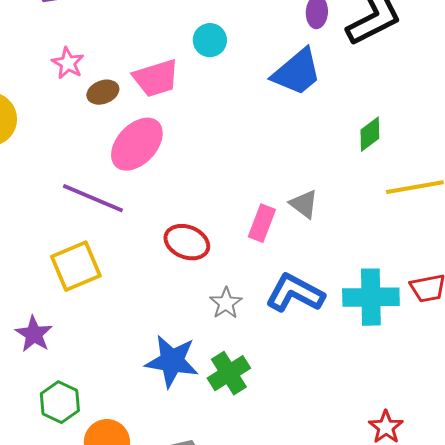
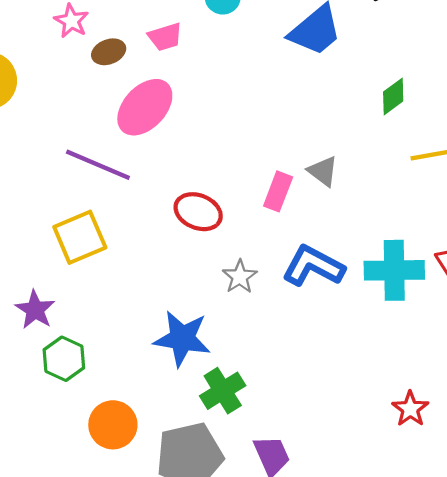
pink trapezoid: (156, 78) -> (165, 37), size x0.7
green cross: (229, 373) -> (223, 391), moved
green hexagon: (60, 402) -> (64, 359), moved

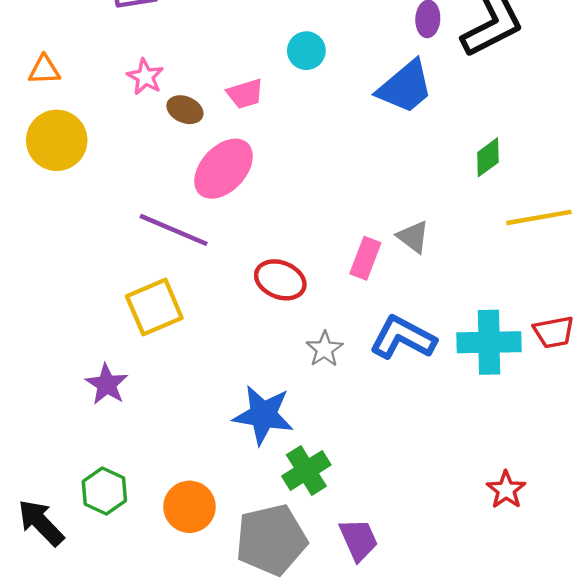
brown ellipse: (109, 52) -> (185, 110), turned 44
green hexagon: (64, 359) -> (104, 491), moved

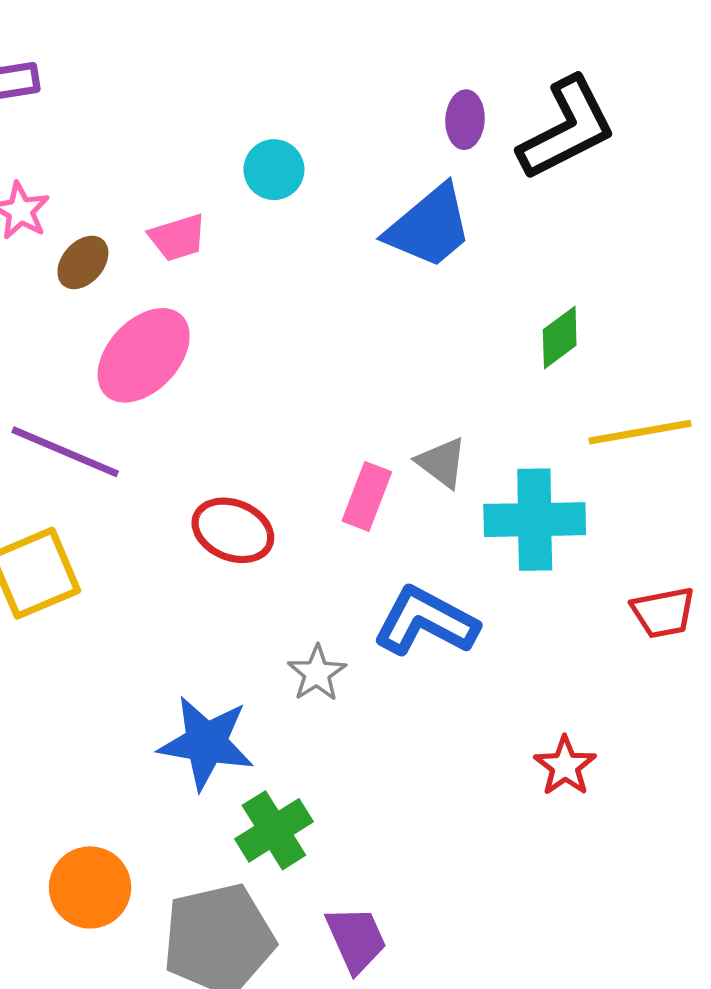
brown ellipse: (185, 110) -> (83, 262), turned -72
cyan cross: (489, 342) -> (535, 520), moved
gray star: (325, 349) -> (317, 673), moved
red star: (506, 490) -> (565, 766), moved

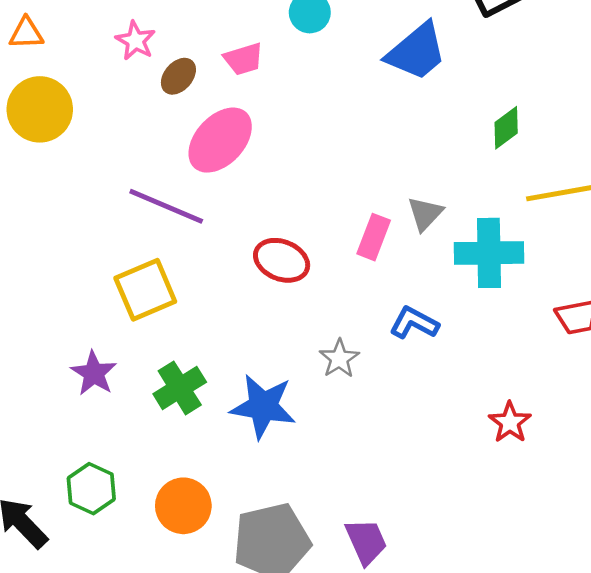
gray triangle: (442, 462) -> (425, 214), turned 36
blue L-shape: (426, 621) -> (414, 323), size x0.7
green cross: (274, 830) -> (180, 388), moved

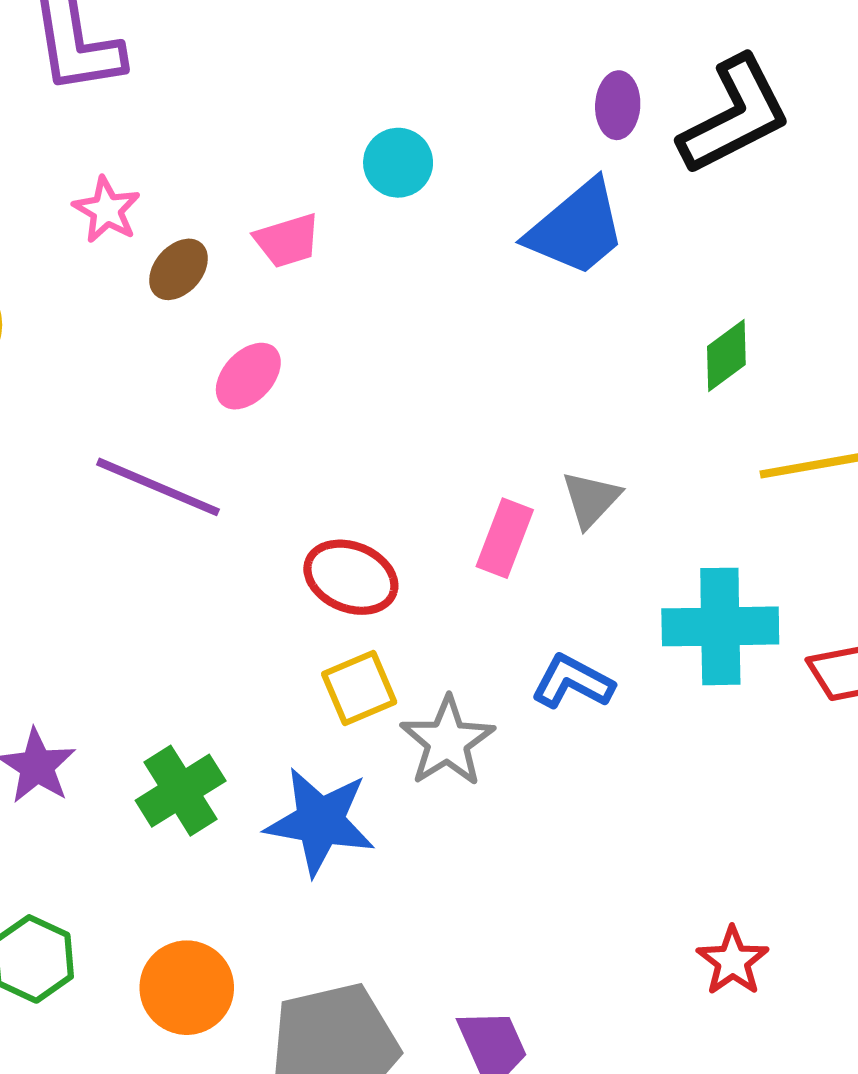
pink ellipse: (220, 140) -> (248, 376), size x0.6
cyan cross: (489, 253) -> (720, 626), moved
yellow square: (145, 290) -> (359, 688), moved, size x0.7
gray star: (339, 359) -> (447, 741), size x1.4
red star: (510, 422) -> (733, 961), moved

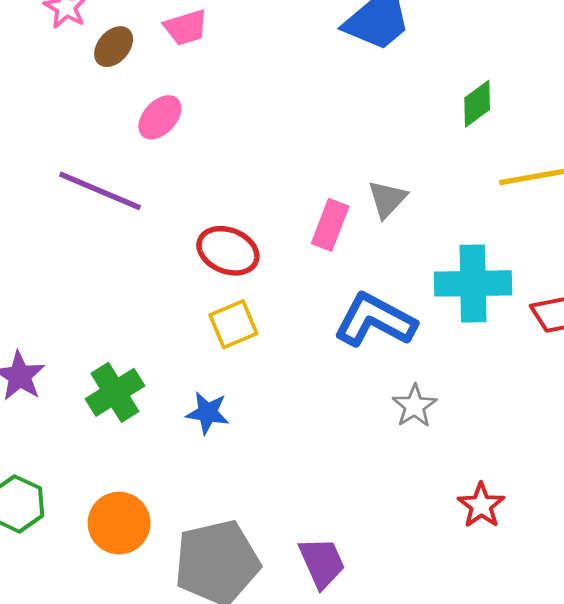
blue L-shape: (573, 682) -> (375, 320), size x1.5
gray star: (447, 741) -> (414, 406), moved, size x0.7
blue star: (320, 821) -> (208, 413), size x0.6

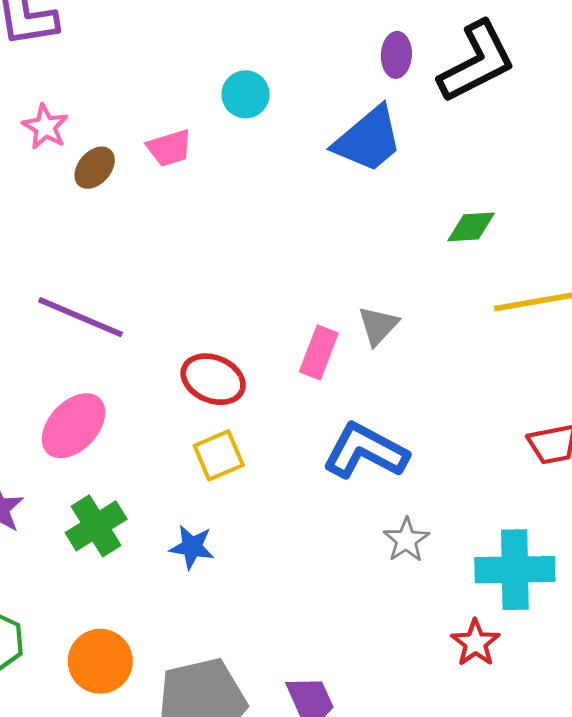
green diamond: (477, 104) -> (471, 227), turned 33
pink ellipse: (160, 117) -> (73, 426), moved, size x1.4
cyan cross: (473, 283) -> (515, 570), moved

